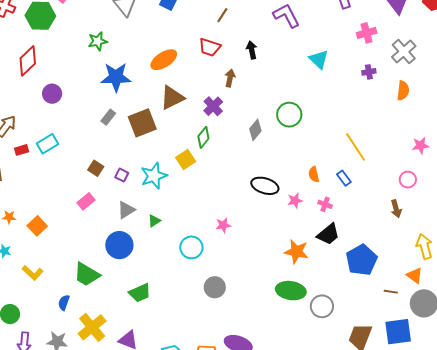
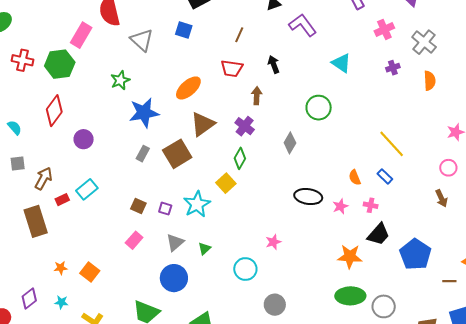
green circle: (289, 115) -> (319, 108), moved

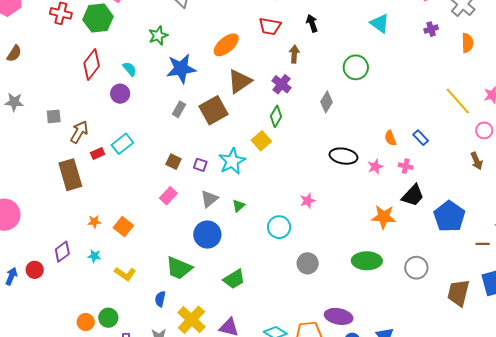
cyan semicircle: (15, 128) -> (130, 69), moved
yellow line: (392, 144) -> (458, 101), moved
green ellipse: (350, 296) -> (367, 261), moved

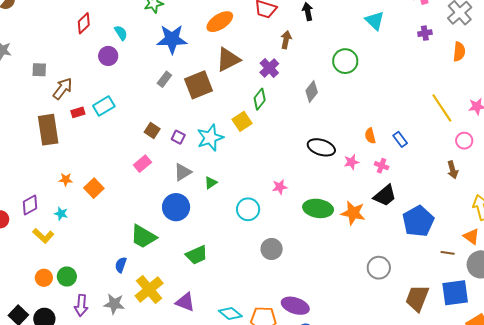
red diamond: (92, 64) -> (84, 23), size x0.7
green ellipse: (367, 261) -> (318, 208), moved
yellow L-shape: (125, 274) -> (43, 236), moved

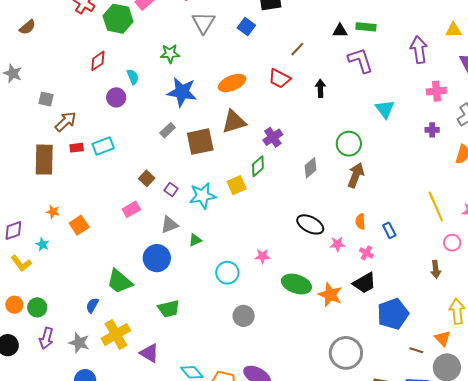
brown arrow: (286, 40) -> (356, 175), moved, size x1.4
gray circle: (379, 268) -> (346, 353), size x1.4

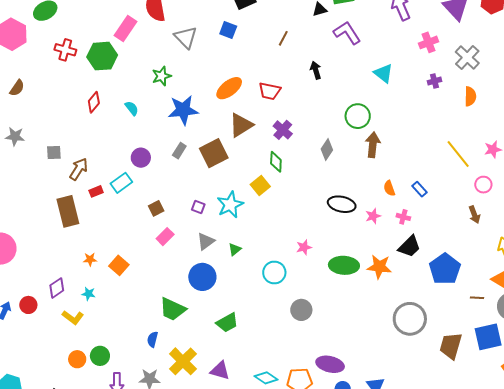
red trapezoid: (279, 79) -> (270, 91), moved
purple circle: (116, 97) -> (141, 158), moved
green diamond: (258, 166) -> (276, 162), turned -30
brown square: (147, 178) -> (156, 208), moved, turned 35

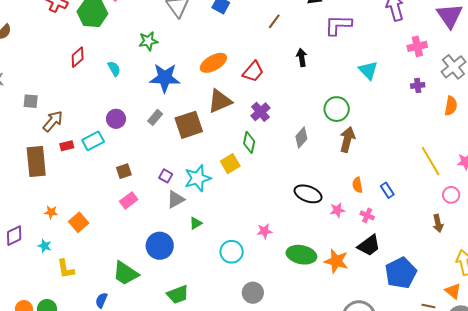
purple L-shape: (347, 33) -> (338, 25), turned -64
red trapezoid: (270, 91) -> (253, 71), turned -70
gray triangle: (206, 241) -> (176, 199), moved
yellow L-shape: (73, 317) -> (66, 269), moved, turned 35

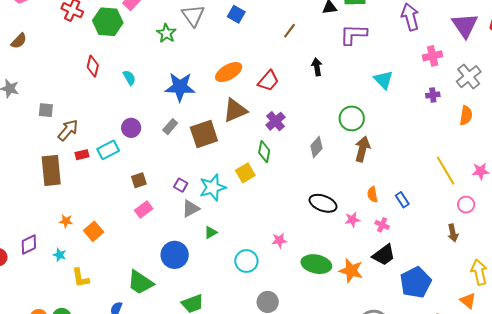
green star: (148, 41) -> (166, 33), moved, turned -30
red diamond: (78, 57) -> (93, 66), turned -35

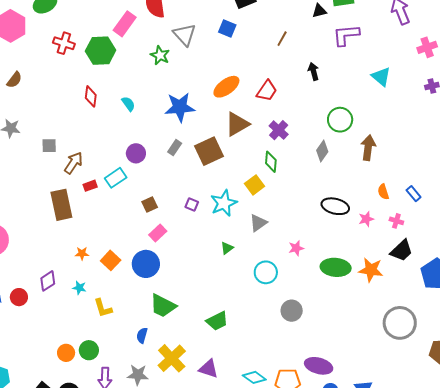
green circle: (352, 118) -> (340, 120), moved
gray triangle: (191, 209) -> (258, 223), moved
blue circle: (175, 255) -> (146, 264), moved

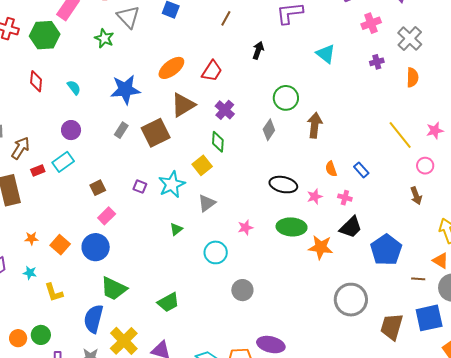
black arrow: (314, 71) -> (258, 50), turned 36
purple circle: (136, 153) -> (71, 130), moved
green ellipse: (336, 267) -> (292, 227), moved
blue semicircle: (142, 335) -> (94, 319), size x1.8

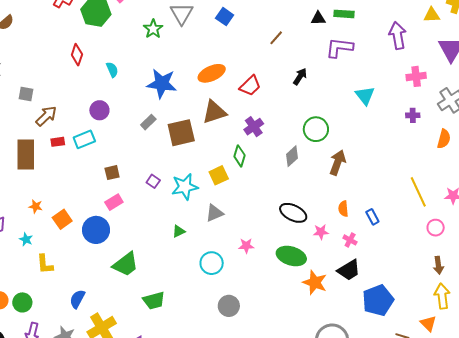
brown arrow: (416, 196) -> (438, 265), moved
green trapezoid: (114, 289) -> (126, 264), moved, turned -76
blue semicircle: (94, 319) -> (77, 299), size x0.7

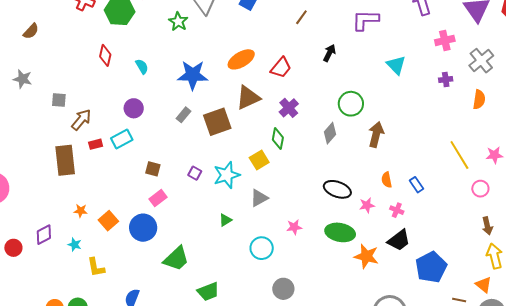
brown square: (112, 173) -> (153, 169), turned 35

